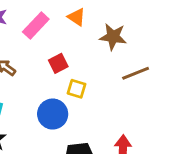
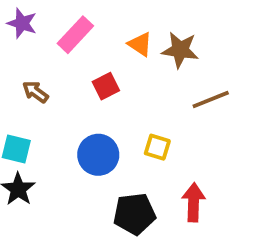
orange triangle: (77, 17) -> (140, 44), moved
yellow square: (77, 89) -> (157, 147), moved

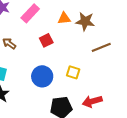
orange triangle: (140, 44) -> (64, 18), turned -40
red arrow: (194, 202) -> (92, 101), turned -108

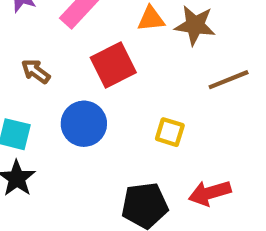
red square: (46, 40) -> (113, 65), size x1.5
blue circle: (42, 76) -> (84, 124), moved

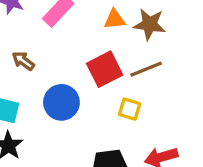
red square: (113, 65) -> (105, 69), moved
brown line: (229, 80) -> (146, 69), moved

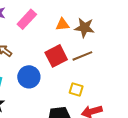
yellow square: (130, 109) -> (76, 89), moved

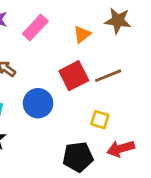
orange triangle: (62, 24) -> (82, 34), turned -32
brown star: (84, 28) -> (118, 21), moved

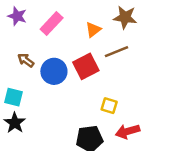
brown line: (108, 76) -> (117, 52), moved
blue circle: (38, 103) -> (54, 71), moved

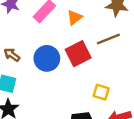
orange triangle: (93, 30) -> (75, 17), moved
brown arrow: (26, 60) -> (12, 55), moved

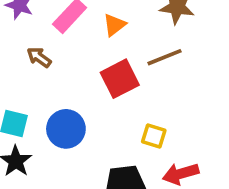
brown arrow: (12, 55) -> (39, 57), moved
blue circle: (47, 58) -> (66, 129), moved

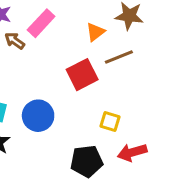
orange triangle: (114, 25) -> (95, 32), moved
brown arrow: (39, 57) -> (15, 41), moved

